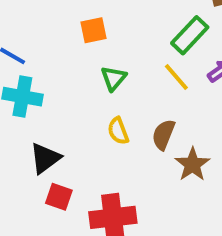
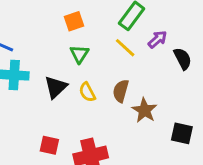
orange square: (94, 30) -> (74, 21), moved
black triangle: (45, 158) -> (56, 87), moved

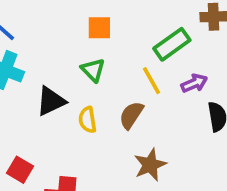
green triangle: (79, 54) -> (93, 70), turned -36
brown semicircle: (121, 91) -> (131, 115), moved

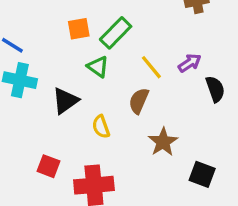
orange square: (99, 28) -> (79, 29), moved
green rectangle: (172, 44) -> (116, 33), moved
yellow semicircle: (87, 120) -> (101, 127), moved

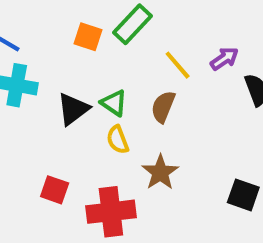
orange square: (79, 29) -> (88, 37), moved, turned 30
green triangle: (98, 67) -> (114, 103), moved
brown star: (163, 142) -> (160, 172), moved

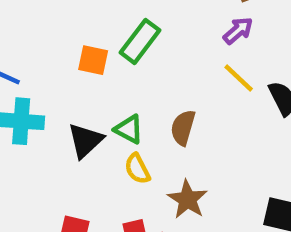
purple arrow: (224, 59) -> (238, 31), moved
yellow line: (178, 65) -> (239, 78), moved

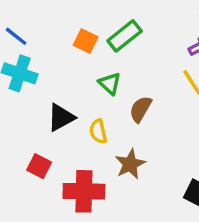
green triangle: (129, 129) -> (110, 83), moved
black triangle: (85, 141) -> (61, 117), moved

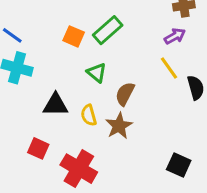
black triangle: (61, 117) -> (55, 105), turned 32
brown star: (130, 164) -> (119, 126), moved
red cross: (84, 191) -> (79, 169), turned 32

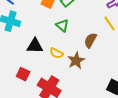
brown semicircle: (125, 94) -> (90, 40), moved
yellow semicircle: (89, 115) -> (56, 53), turned -48

